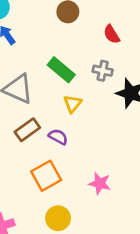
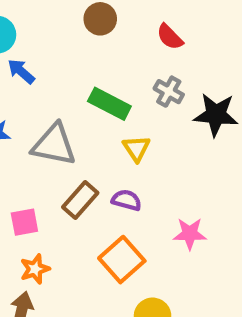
gray cross: (103, 71) -> (169, 92), turned 30
pink star: (100, 183) -> (190, 234), moved

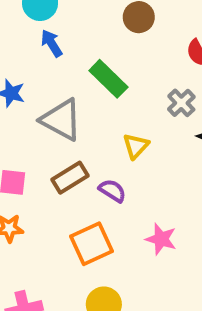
green rectangle: (109, 104) -> (108, 79), moved

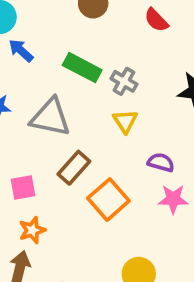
gray cross: (181, 103) -> (124, 81), moved
purple semicircle: (112, 191) -> (161, 162), moved
orange square: (92, 244) -> (108, 200), moved

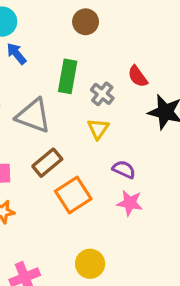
red semicircle: (156, 20) -> (138, 76), moved
green rectangle: (82, 68) -> (68, 76), turned 64

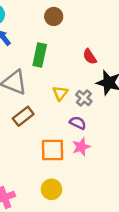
gray cross: (102, 94) -> (84, 98), moved
orange square: (73, 195) -> (52, 150), moved, turned 30
pink star: (130, 203) -> (81, 147), turned -30

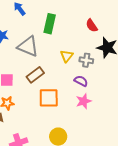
gray cross: (84, 98) -> (86, 60), turned -32
orange square: (52, 150) -> (49, 98), moved

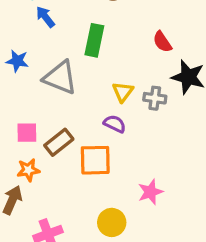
brown rectangle: (35, 75) -> (59, 142), moved
purple semicircle: (81, 81) -> (115, 124), moved
pink star: (84, 101) -> (150, 192), moved

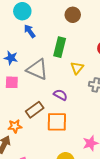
yellow triangle: (123, 92) -> (77, 68), moved
purple semicircle: (115, 124) -> (60, 95), moved
pink square: (27, 133) -> (12, 82), moved

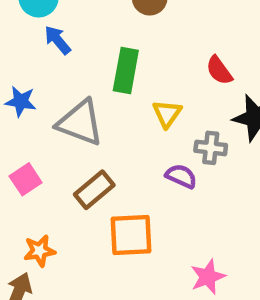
pink square: (12, 82) -> (26, 179), moved, turned -32
purple semicircle: (60, 95) -> (181, 176), moved
brown rectangle: (35, 110) -> (94, 190), moved

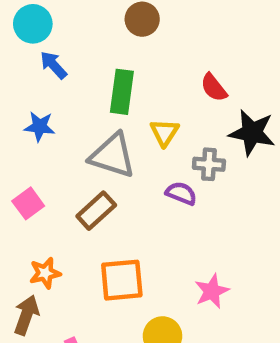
blue star: (21, 101) -> (40, 127), moved
gray triangle: (80, 123) -> (112, 156), moved
orange square: (131, 235) -> (122, 280), moved

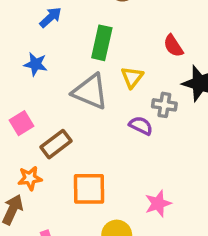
blue arrow: (53, 65) -> (51, 17), turned 85
brown rectangle: (96, 211) -> (56, 144), moved

